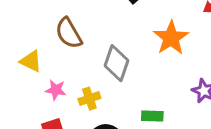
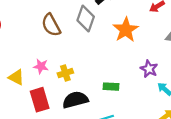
yellow triangle: (31, 61) -> (16, 77), moved
gray diamond: (116, 63) -> (86, 18), moved

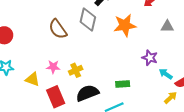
orange star: (126, 30) -> (125, 25), turned 30
green rectangle: (111, 87) -> (123, 84), moved

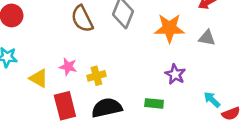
gray triangle: (167, 26) -> (207, 38), moved
purple star: (150, 58) -> (175, 74), moved

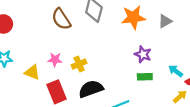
gray triangle: (207, 38) -> (165, 21), turned -32
green rectangle: (154, 103) -> (145, 77), moved

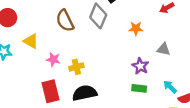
orange star: (133, 17) -> (136, 29), size x0.6
gray triangle: (165, 21) -> (164, 49), moved, turned 32
yellow triangle: (32, 72) -> (31, 41), moved

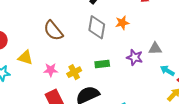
gray diamond: (98, 16) -> (97, 27), moved
gray triangle: (164, 49) -> (155, 49), moved
green rectangle: (139, 88) -> (102, 64), moved

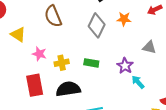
orange star: (122, 23) -> (124, 19), moved
gray triangle: (155, 49) -> (149, 47), moved
cyan arrow: (167, 71) -> (138, 82), moved

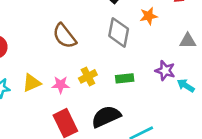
yellow triangle: (18, 34) -> (32, 83), moved, turned -42
yellow cross: (62, 63) -> (88, 76), moved

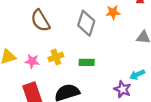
purple star: (165, 71) -> (123, 89), moved
cyan arrow: (186, 86) -> (137, 75), turned -64

